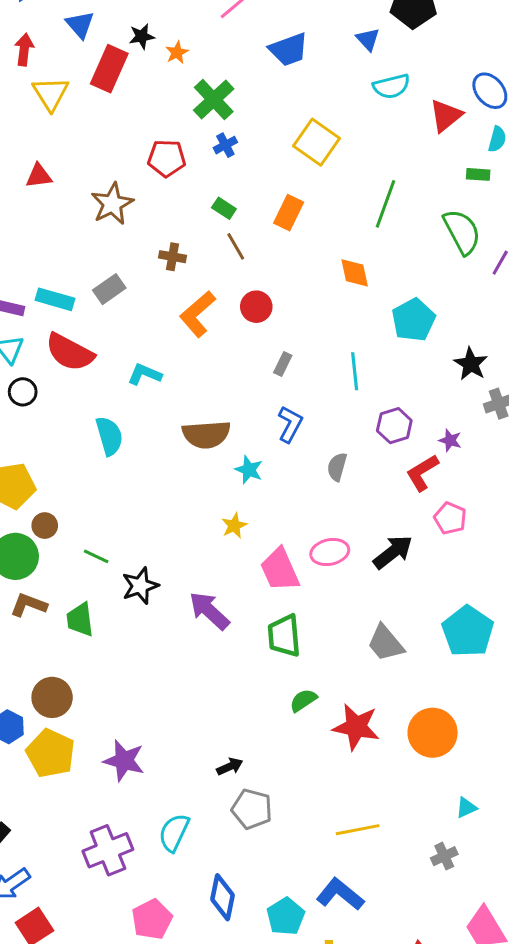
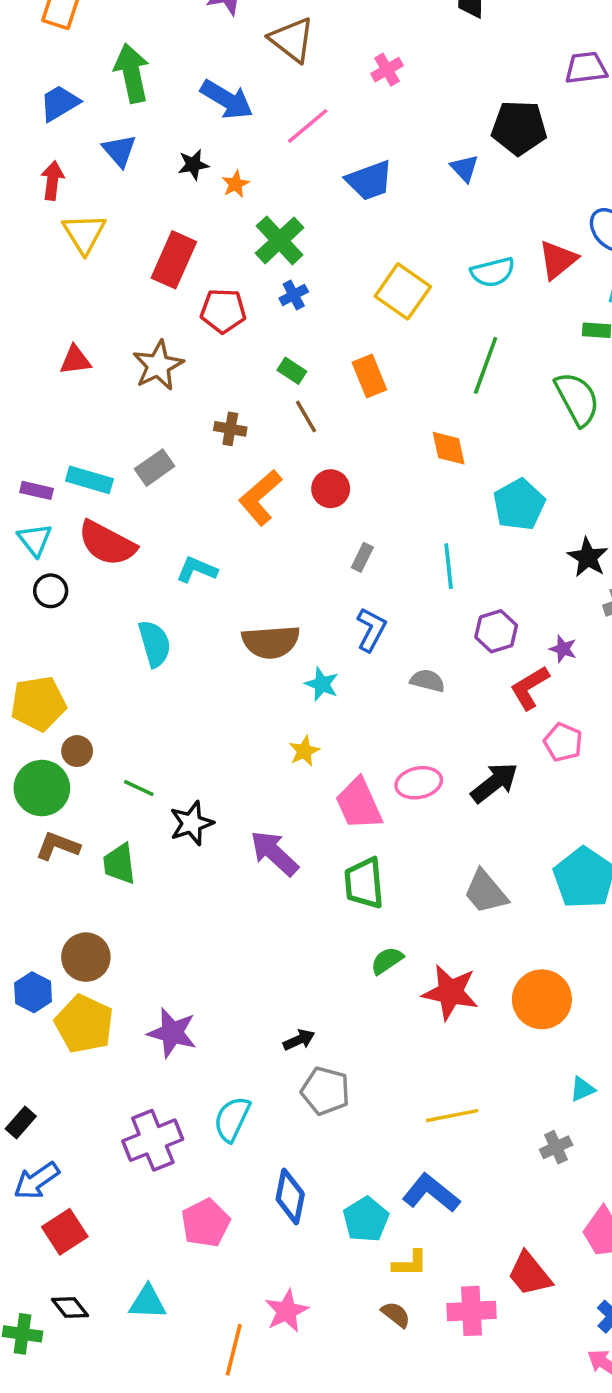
red rectangle: (109, 69) -> (174, 260), moved
cyan semicircle: (391, 86) -> (493, 272), moved
red triangle: (39, 176) -> (75, 360), moved
orange rectangle: (289, 213) -> (369, 376), turned -48
gray semicircle: (337, 467) -> (427, 681), turned 88

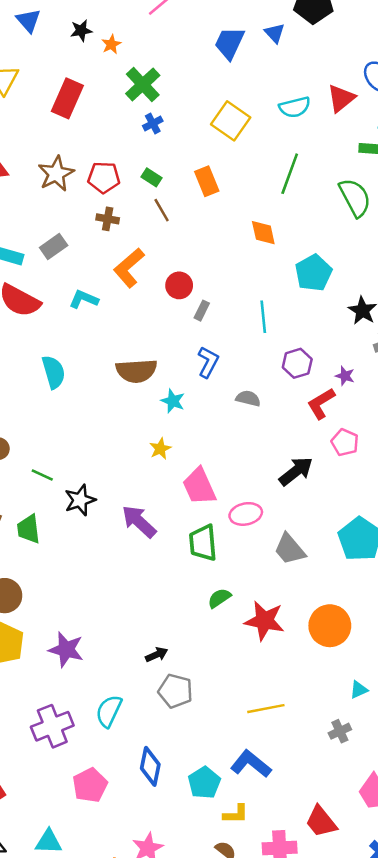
blue trapezoid: (369, 181) -> (229, 43), moved, turned 135
red pentagon: (223, 311) -> (104, 177), moved
red circle: (331, 489) -> (179, 285), moved
cyan L-shape: (197, 570) -> (84, 299), moved
pink ellipse: (419, 783) -> (246, 514), moved

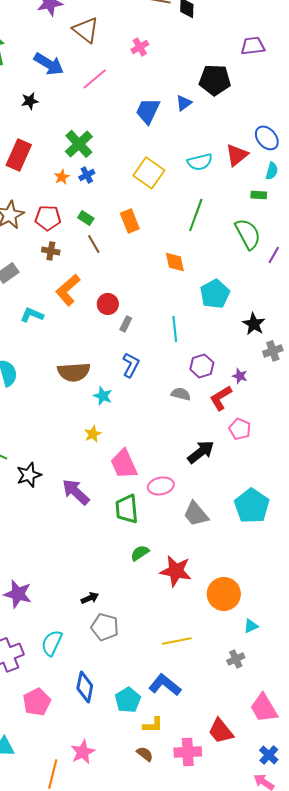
blue triangle: (275, 33) -> (184, 103), turned 36
orange star: (111, 44) -> (62, 177), moved
gray semicircle: (248, 398) -> (181, 394), moved
orange circle: (330, 626) -> (224, 594), moved

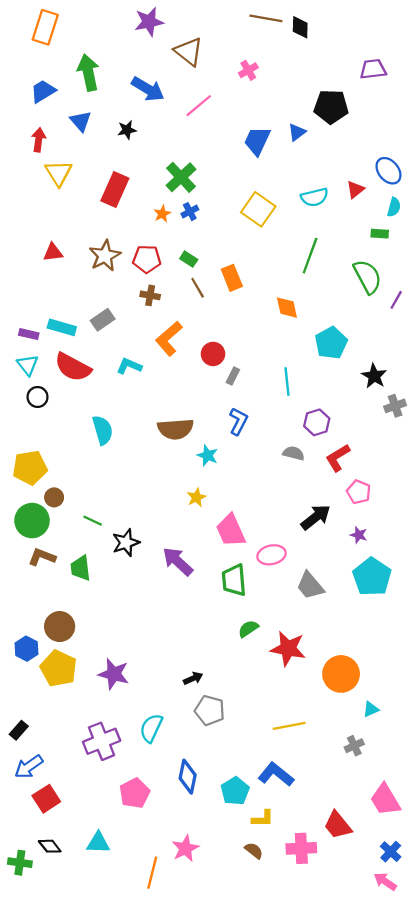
red triangle: (237, 155) -> (355, 189), size x0.7
orange rectangle: (130, 221) -> (232, 278), moved
purple star: (240, 376) -> (359, 535), moved

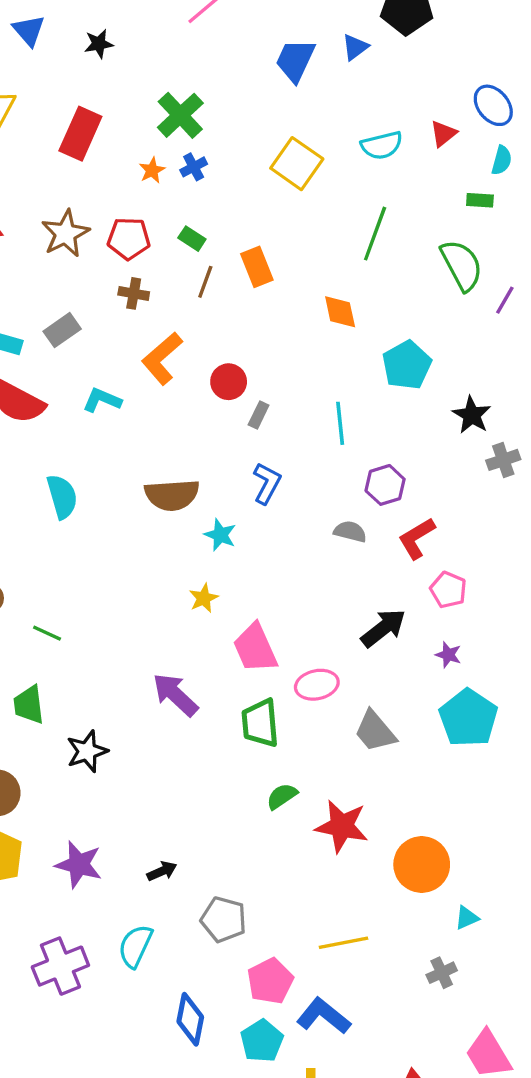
brown line: (198, 288) -> (205, 282), turned 50
black star: (126, 543) -> (87, 751), moved
black arrow: (193, 678) -> (162, 871), moved
pink pentagon: (135, 793) -> (270, 981), moved

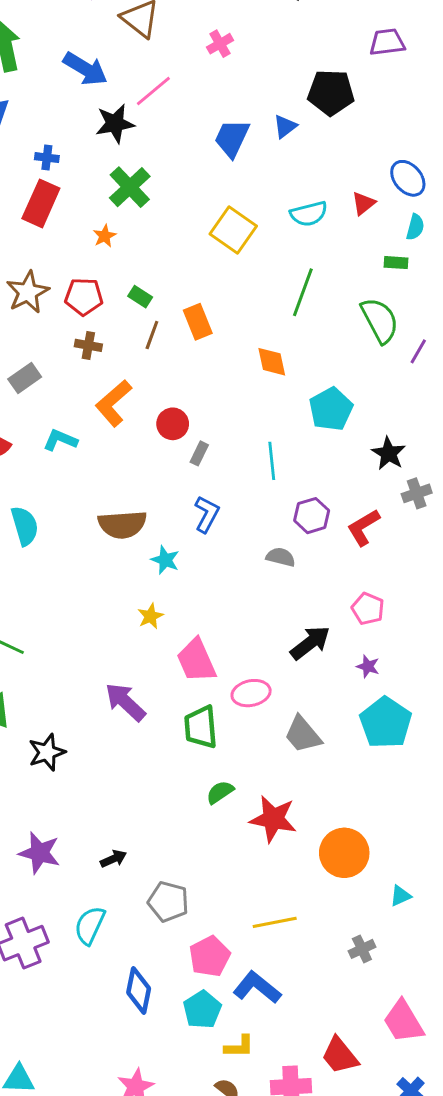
black star: (99, 44) -> (115, 124), moved, size x1.5
blue cross: (194, 167) -> (47, 158), moved, turned 35
red L-shape: (417, 538) -> (363, 527), moved
cyan triangle: (467, 918) -> (400, 896), moved

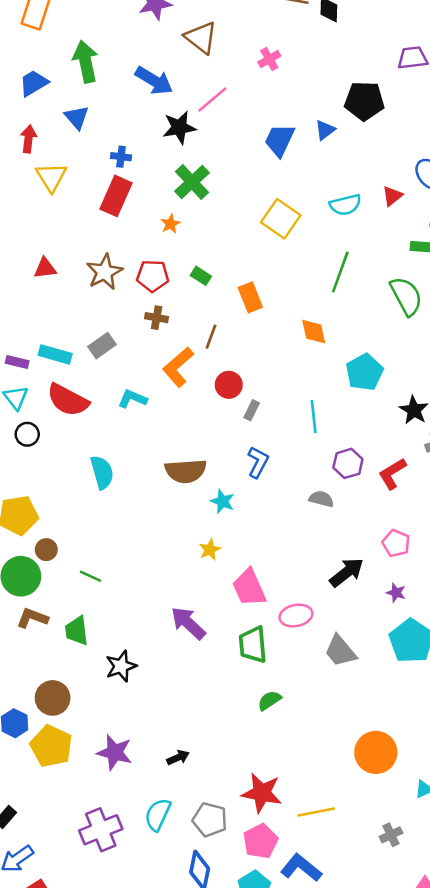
brown line: (152, 335) -> (211, 337), moved
red star: (273, 819) -> (262, 793), moved
gray pentagon: (168, 902) -> (210, 820), moved

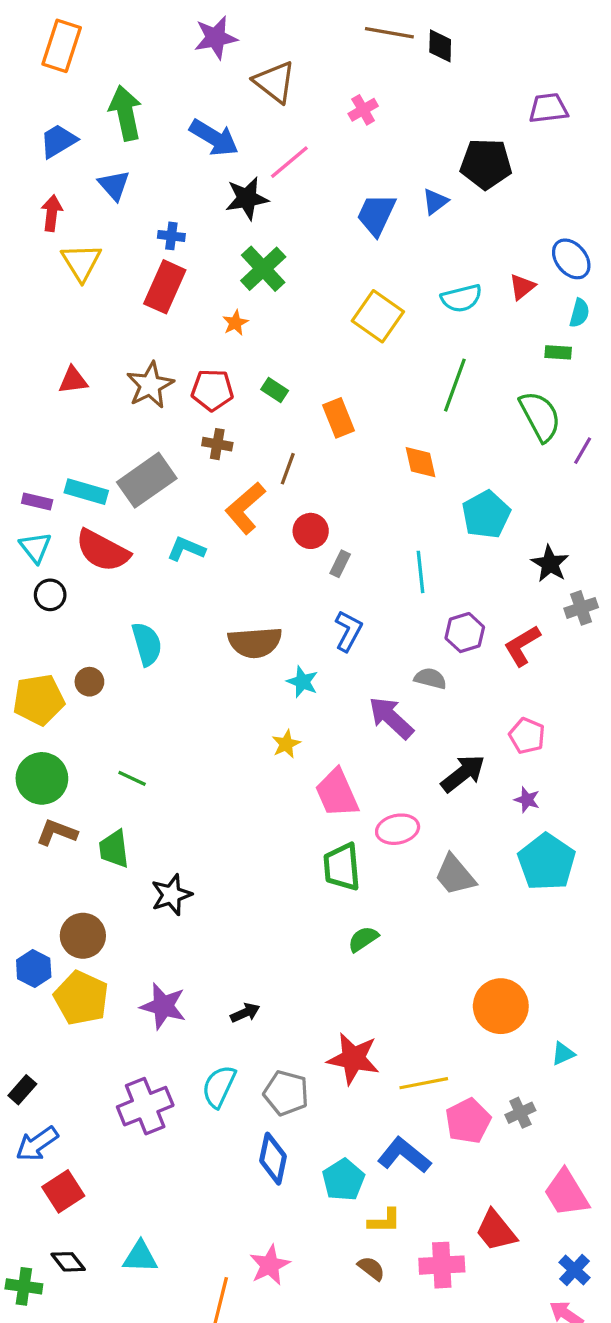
gray rectangle: (102, 346) -> (147, 480), size x1.6
brown circle: (46, 550) -> (89, 682), moved
purple arrow: (188, 623) -> (391, 718), moved
pink pentagon: (260, 841) -> (468, 1121), moved

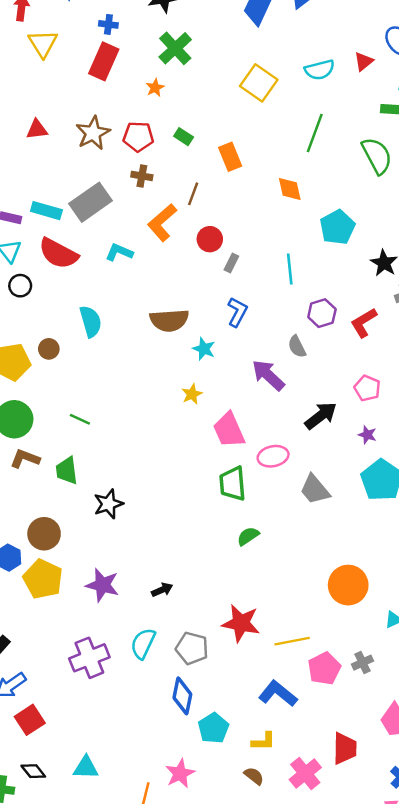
gray semicircle: (430, 678) -> (297, 346), turned -130
cyan pentagon: (343, 1180) -> (213, 728), moved
red trapezoid: (496, 1231) -> (345, 748), turned -140
pink cross: (442, 1265) -> (305, 773), turned -36

